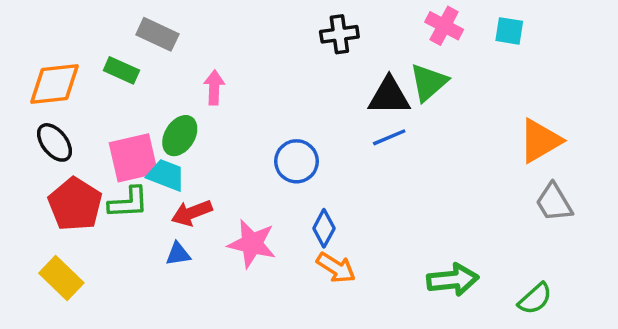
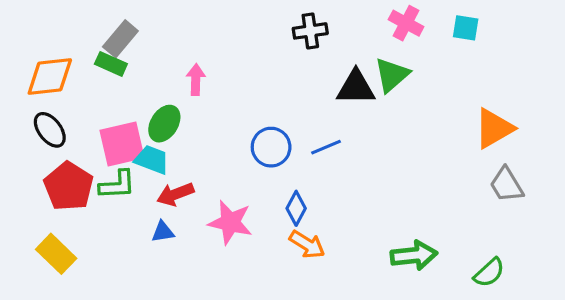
gray rectangle: (157, 34) -> (120, 39), moved, turned -75
blue line: (389, 137) -> (326, 147), moved

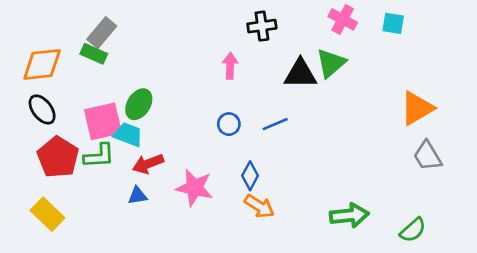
pink arrow: (196, 80) -> (230, 66), moved
blue circle: (271, 147) -> (229, 124), size x0.7

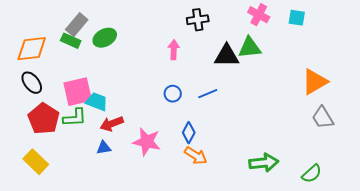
green triangle: (331, 63) -> (250, 48), turned 35
green ellipse: (139, 104) -> (105, 38), moved, turned 30

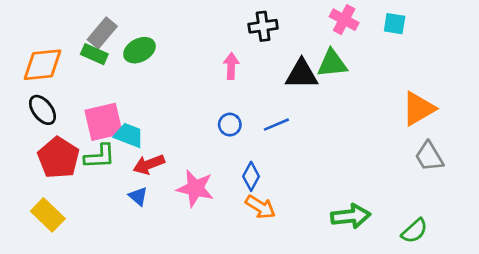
blue triangle: (104, 148) -> (138, 196), turned 49

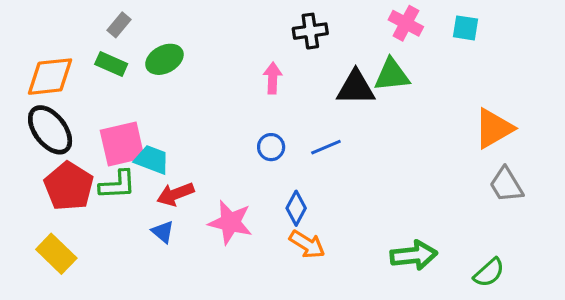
gray rectangle: (102, 33) -> (119, 25), moved, size x0.7
black ellipse: (43, 110) -> (50, 130), size x1.4

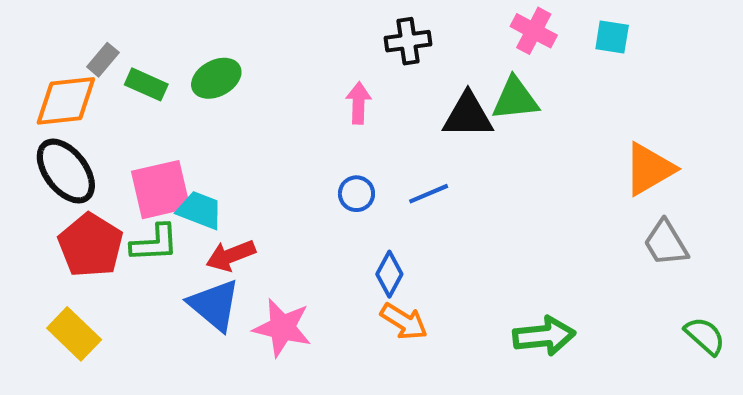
gray rectangle: (119, 25) -> (103, 60), moved
pink star: (230, 222) -> (282, 328), moved
blue triangle: (163, 232) -> (214, 305), size x1.8
green semicircle: (489, 273) -> (705, 336), moved, turned -96

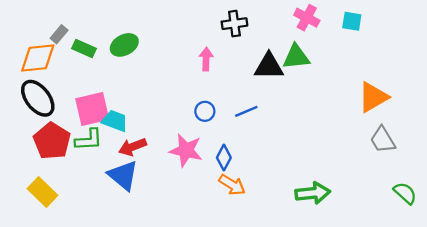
pink star: (282, 328) -> (186, 150), moved

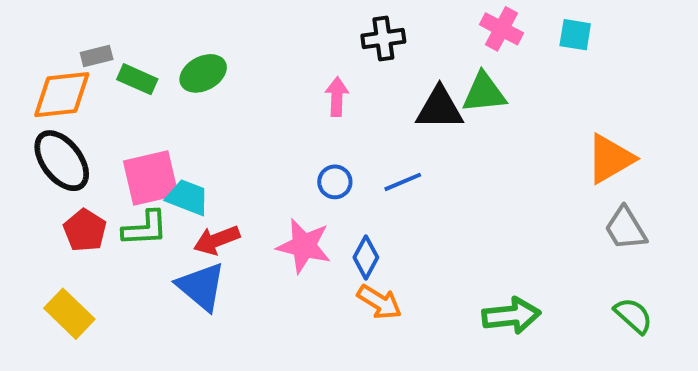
gray rectangle: (59, 34) -> (97, 56), turned 36
red pentagon: (52, 141) -> (85, 230), size x0.7
green semicircle: (405, 193) -> (633, 316), moved

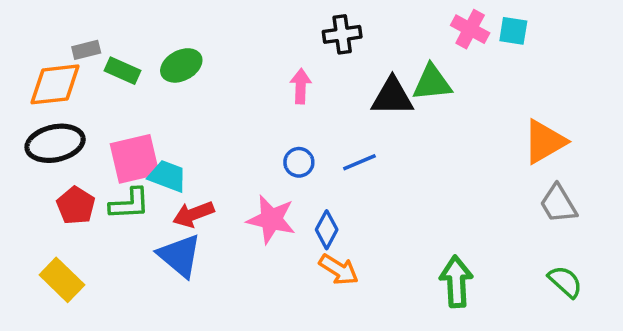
pink cross: (502, 29) -> (470, 29), moved
black ellipse: (62, 161) -> (55, 143), turned -64
green arrow: (511, 316) -> (456, 282), turned -87

